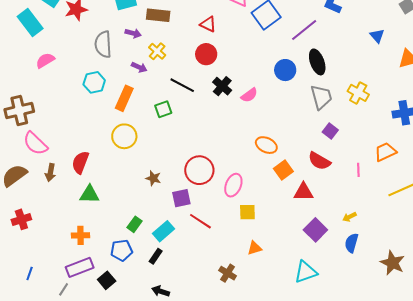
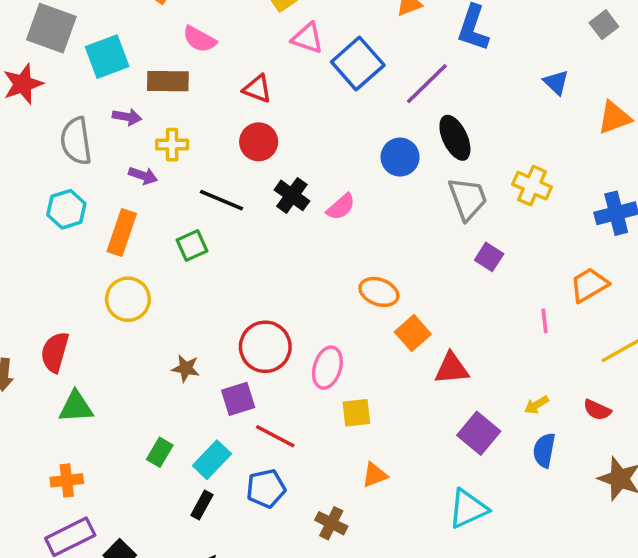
yellow cross: (157, 51) -> (172, 145), turned -36
red semicircle: (319, 161) -> (597, 410), moved, size x0.7
blue pentagon: (122, 250) -> (266, 488), moved

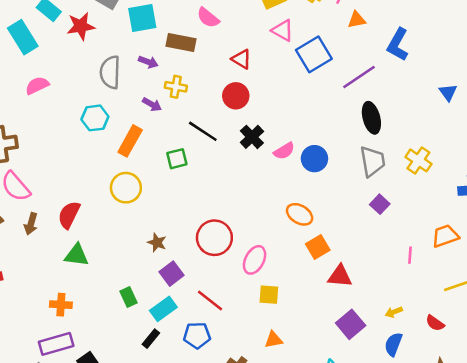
blue circle: (400, 157) -> (314, 159), moved
purple square: (238, 399) -> (172, 274), moved, turned -30
green rectangle: (160, 452) -> (129, 297), turned -66

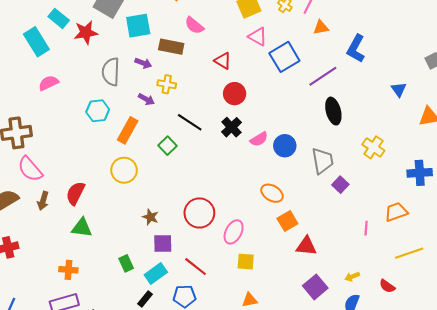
red circle: (236, 96) -> (235, 94), moved
green square: (177, 159) -> (167, 146), turned -30
gray trapezoid: (372, 161) -> (323, 161), moved
purple square: (172, 274) -> (163, 243), turned 36

